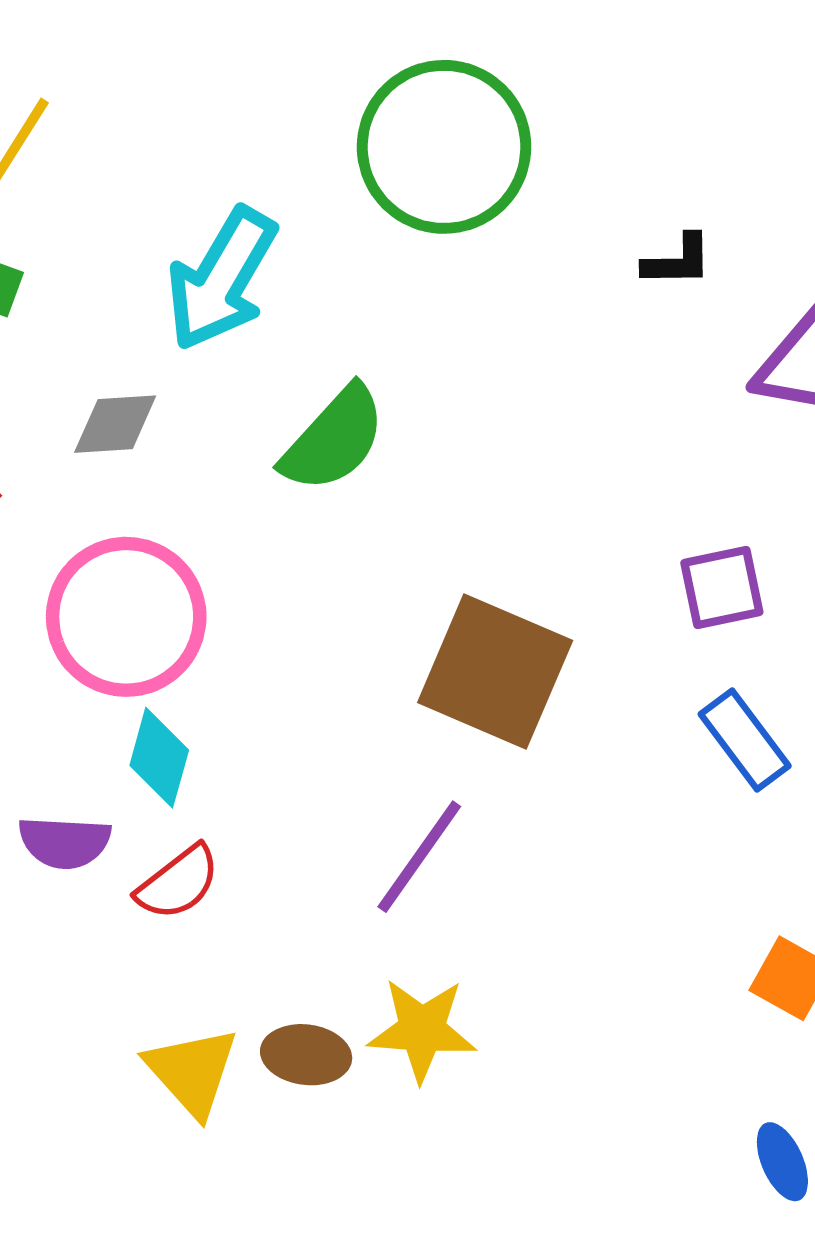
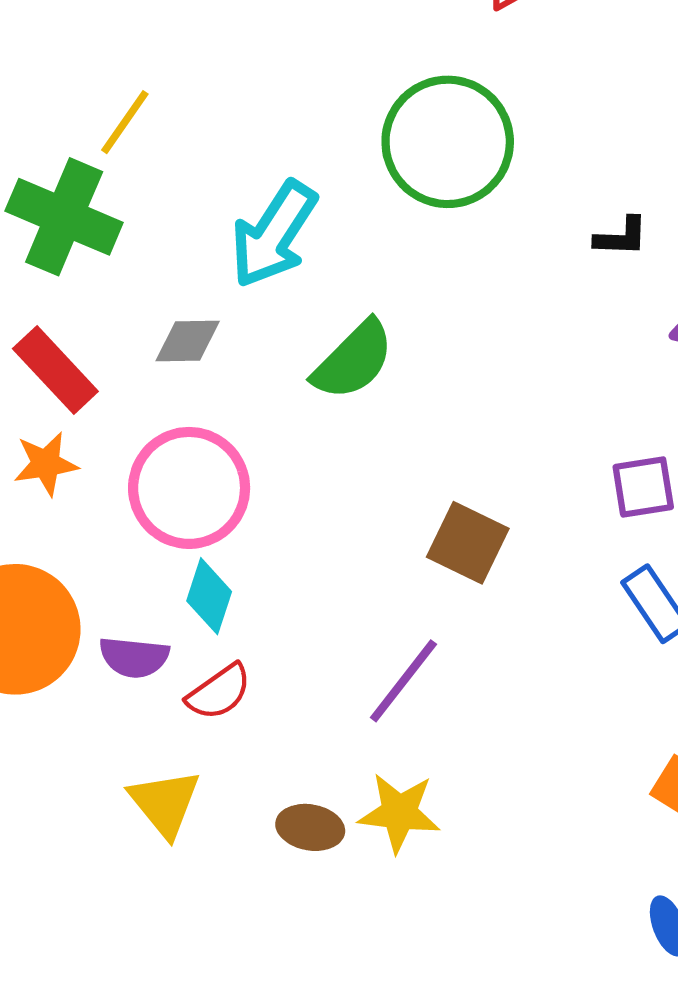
brown square: (495, 672) -> (468, 543), size x0.7
yellow triangle: (192, 1071) -> (165, 803), moved

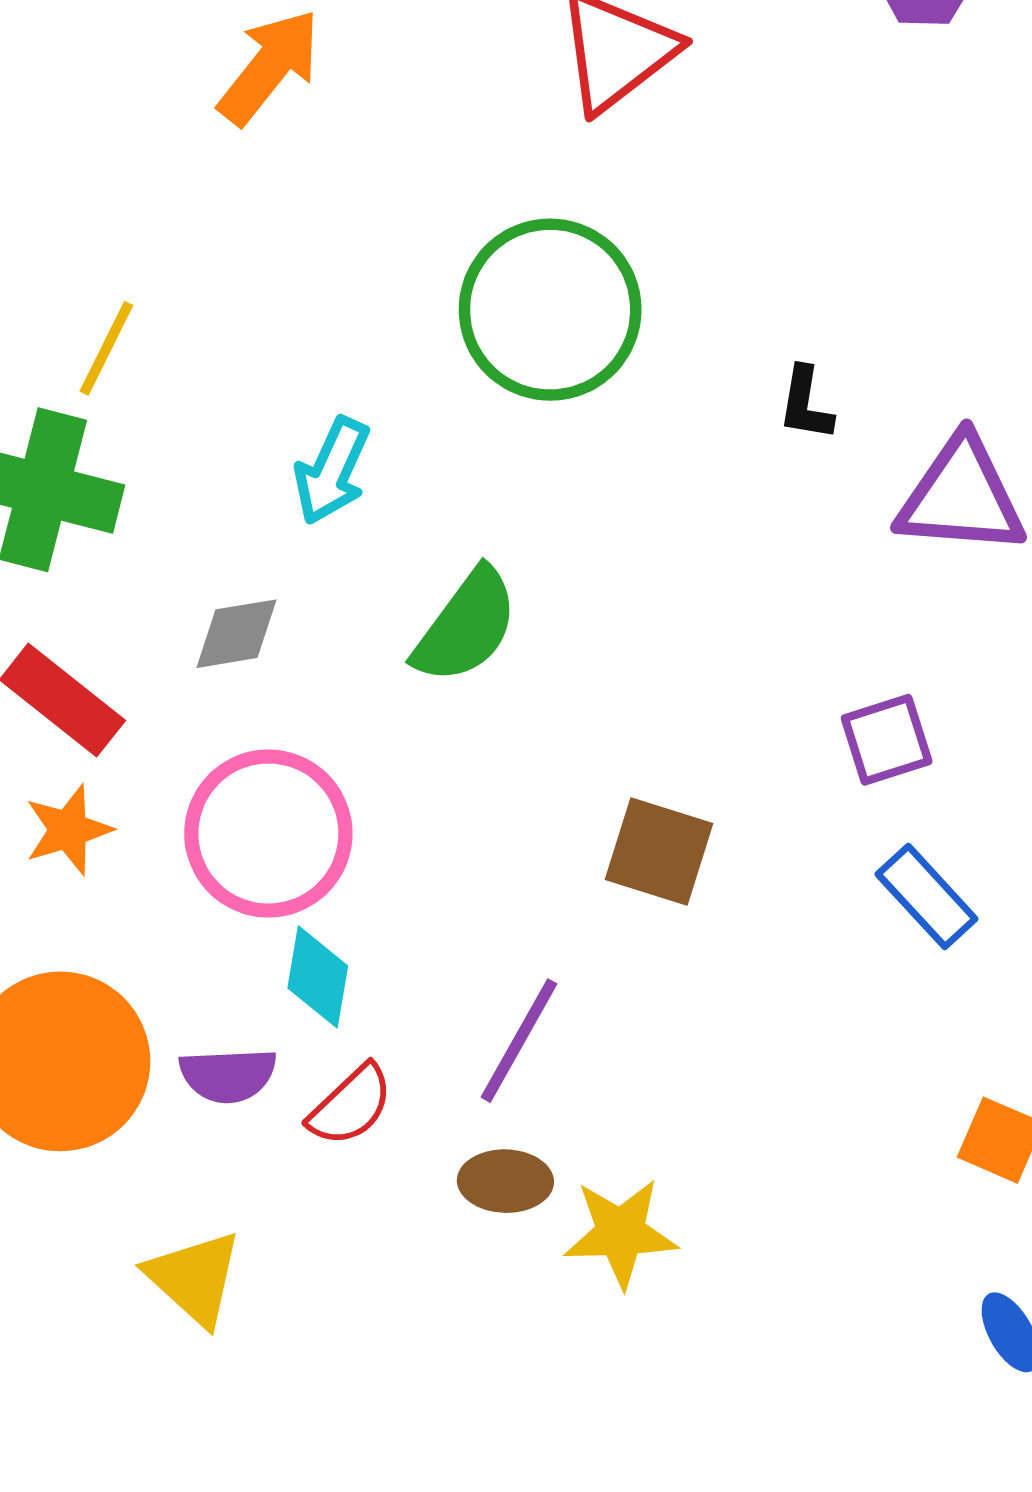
cyan arrow: (274, 234) -> (332, 471), size x0.7
black L-shape: (621, 237) -> (806, 404), turned 106
purple line: (403, 681) -> (519, 1041), moved
yellow triangle: (165, 803) -> (194, 1278), moved
brown ellipse: (310, 827) -> (505, 1181), moved

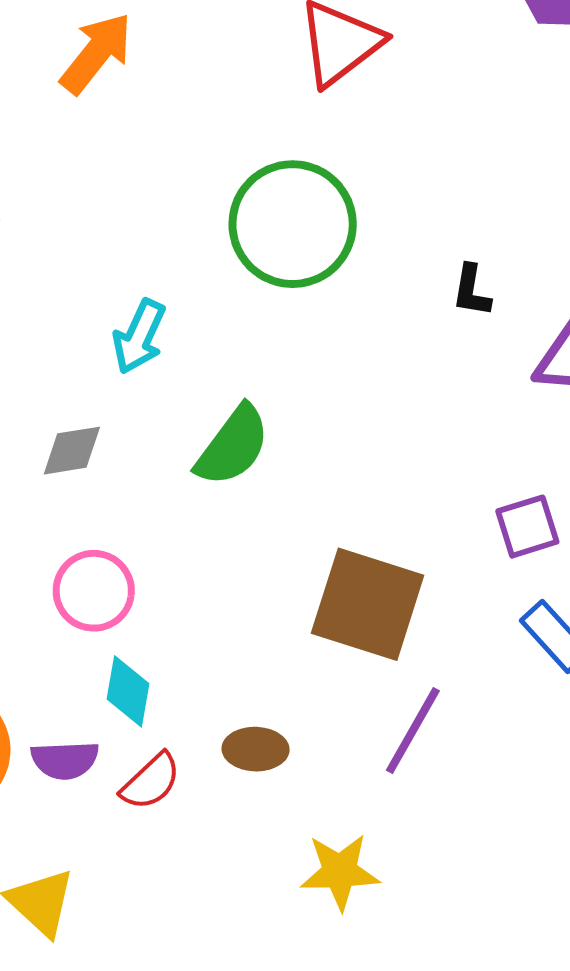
pink circle: (268, 834) -> (94, 591), size x0.7
brown square: (659, 851) -> (368, 604), size x1.5
purple line: (519, 1041) -> (413, 730), moved
brown ellipse: (505, 1181) -> (256, 749), moved

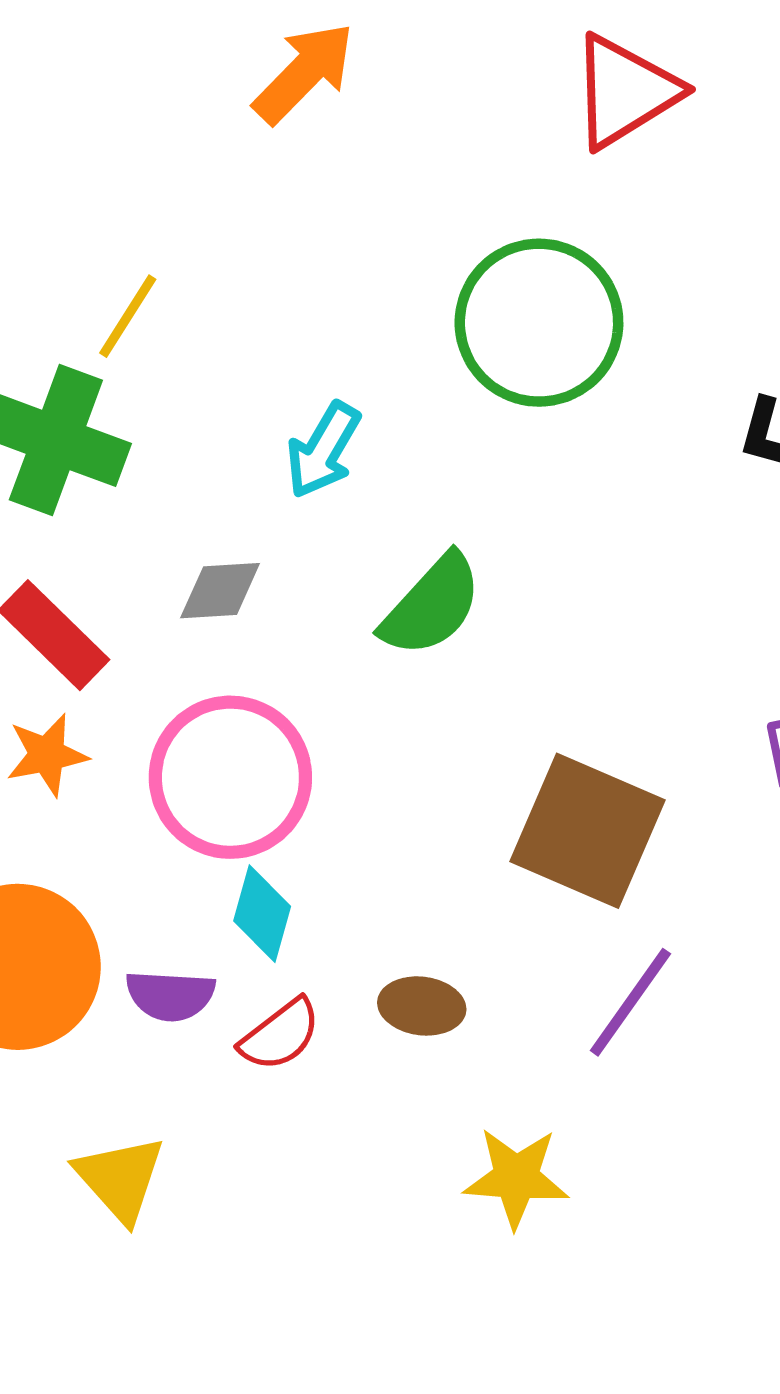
pink circle: (94, 591) -> (230, 777), size x1.5

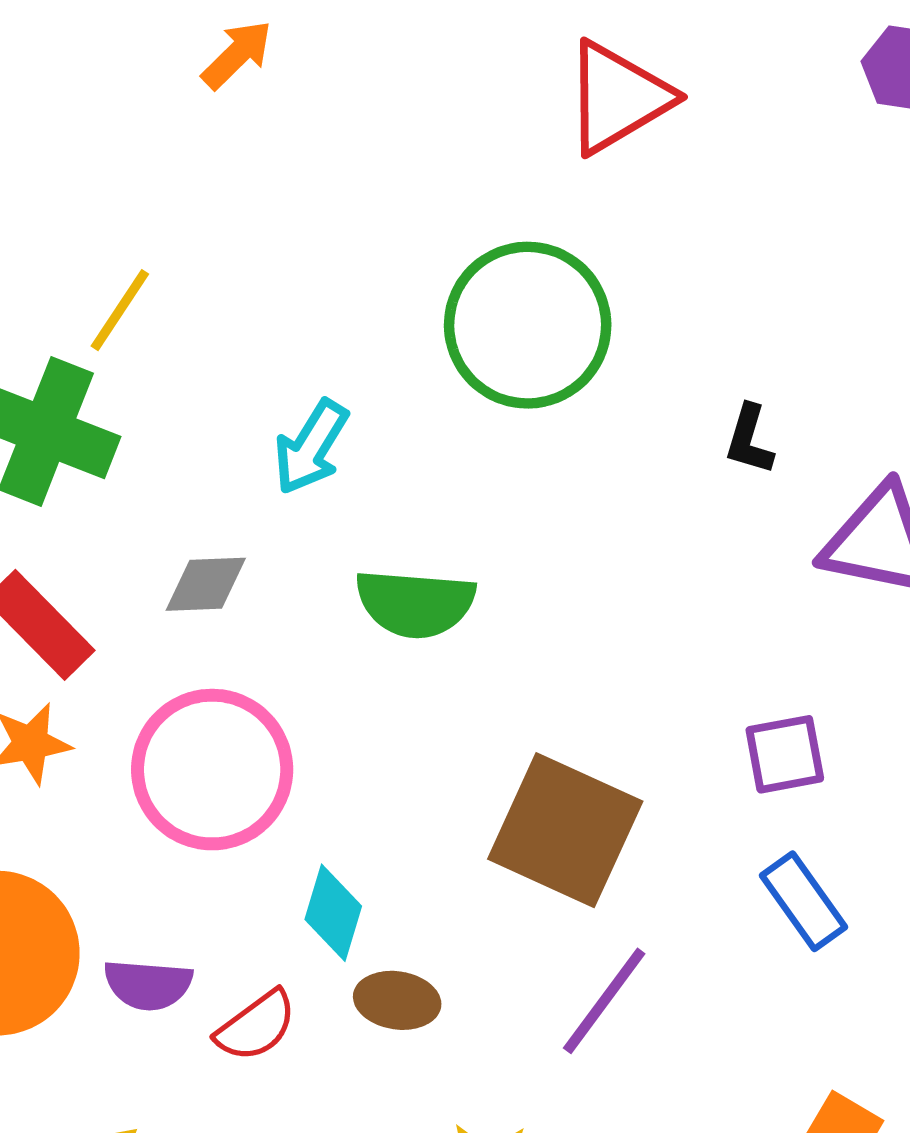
orange arrow: (304, 73) -> (237, 55), moved, size x0.7
green semicircle: (432, 605) -> (415, 603), turned 51
cyan diamond: (262, 914) -> (333, 913), moved

